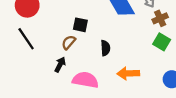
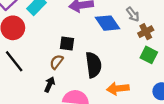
black semicircle: (105, 48) -> (93, 65), size x1.6

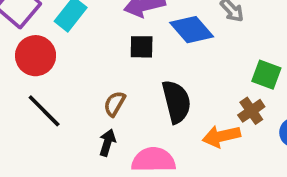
brown cross: (146, 32) -> (251, 111), moved
black square: (67, 44) -> (142, 47), moved

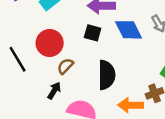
red circle: (36, 56) -> (50, 43), moved

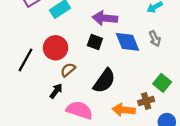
black line: (18, 59) -> (25, 60), turned 55
black semicircle: (107, 75) -> (104, 81), turned 30

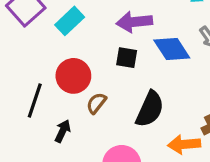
black arrow: (56, 91) -> (63, 131), moved

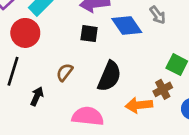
red circle: (73, 76) -> (25, 33), moved

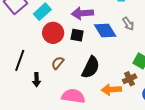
red circle: (25, 33) -> (53, 33), moved
black arrow: (37, 96) -> (37, 80), turned 152

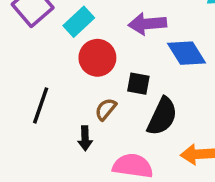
black square: (77, 35) -> (138, 84), moved
black arrow: (37, 80) -> (85, 138), moved

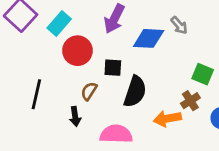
purple arrow: (147, 24) -> (114, 19), turned -52
blue diamond: (187, 53) -> (149, 38), turned -48

